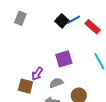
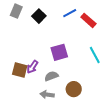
black square: (62, 21) -> (39, 16), moved
brown square: (25, 86) -> (20, 70), moved

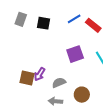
black square: (39, 16) -> (43, 23), turned -32
purple square: (59, 52) -> (75, 54), moved

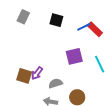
blue line: (74, 19) -> (84, 27), moved
black square: (43, 23) -> (56, 20), moved

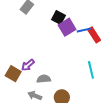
purple square: (74, 56) -> (67, 27), moved, turned -30
brown square: (24, 76) -> (13, 74), moved

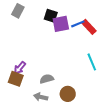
purple square: (67, 27) -> (61, 24), turned 30
purple arrow: (28, 65) -> (20, 68), moved

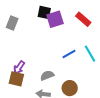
gray rectangle: (18, 11) -> (12, 23), moved
blue line: (78, 24) -> (69, 54), moved

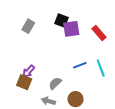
gray semicircle: (47, 75) -> (55, 83), turned -32

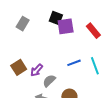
purple arrow: (29, 71) -> (37, 70), moved
brown square: (24, 82) -> (19, 67), moved, turned 35

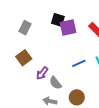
brown square: (19, 67) -> (24, 58), moved
gray semicircle: (49, 81) -> (55, 83), turned -80

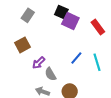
purple square: (68, 28) -> (70, 21), turned 30
blue line: (79, 63) -> (76, 58), turned -32

